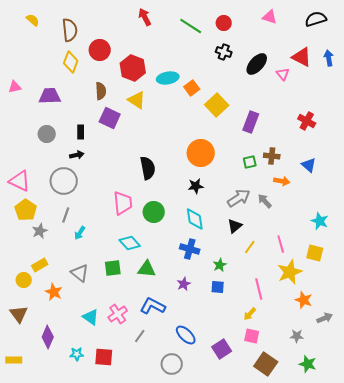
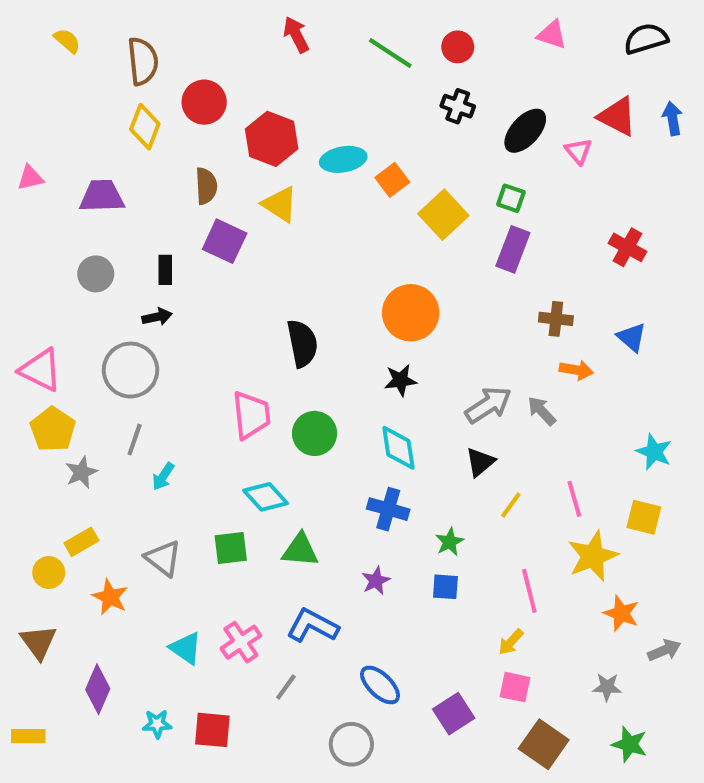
green square: (250, 162) -> (511, 198), moved, turned 32

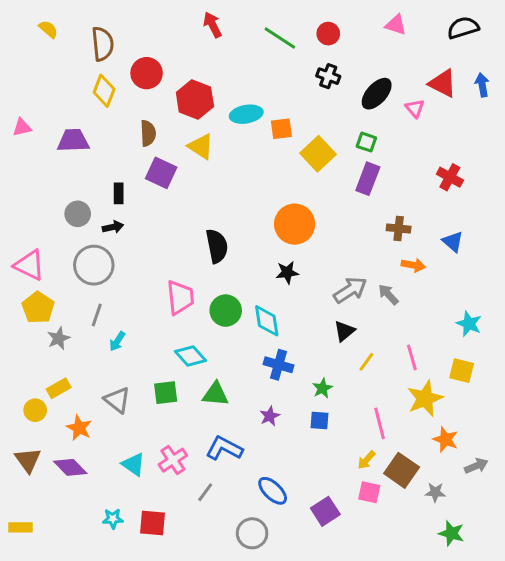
orange square: (392, 180) -> (281, 129), turned 30
gray circle: (96, 274) -> (78, 214), moved
cyan diamond: (398, 448) -> (267, 321), moved
purple diamond: (98, 689) -> (70, 467), moved, turned -68
brown square: (544, 744) -> (402, 470), moved

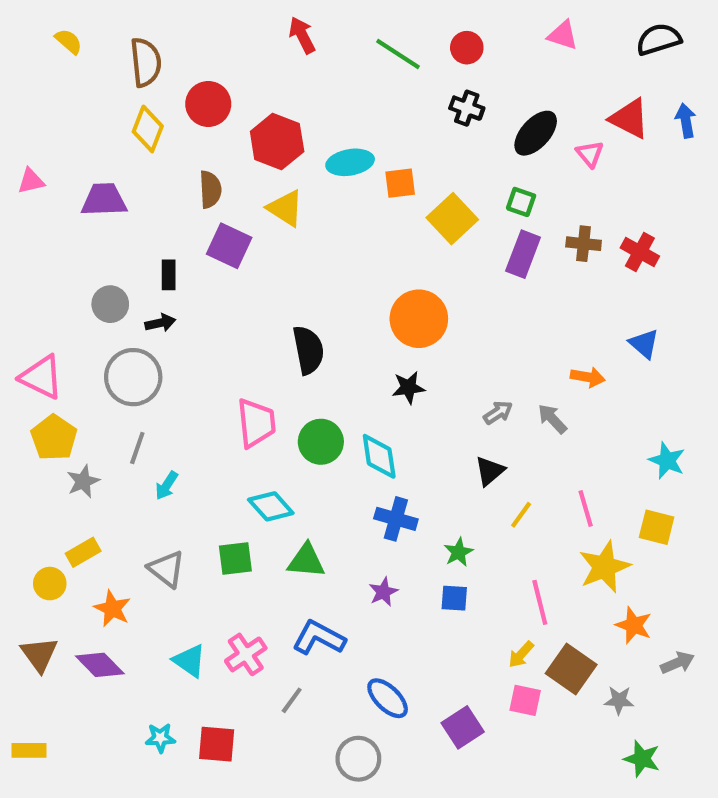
brown cross: (399, 228) -> (584, 244), moved
gray arrow: (350, 290) -> (498, 413), size x0.6

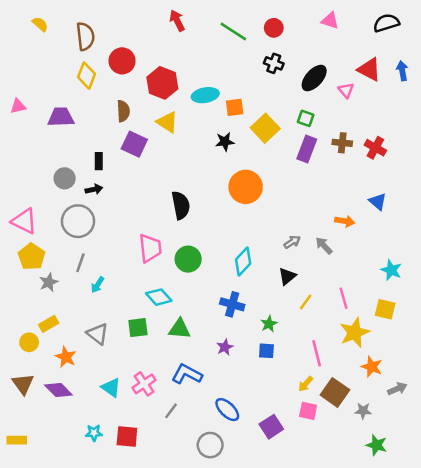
black star: (408, 388) -> (225, 142), moved
cyan diamond: (379, 456) -> (243, 262), moved, turned 52

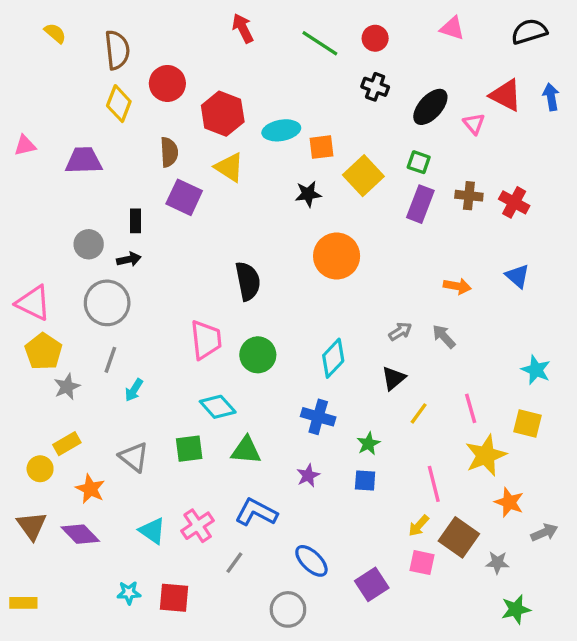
orange arrow: (345, 221) -> (457, 286), moved
green star: (377, 445) -> (516, 609), turned -30

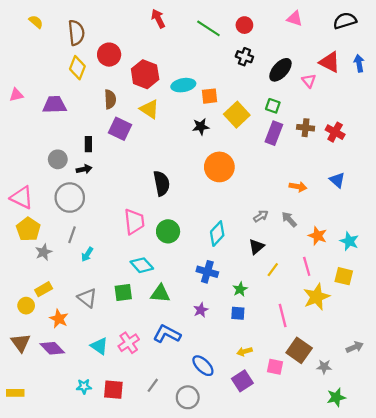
orange star: (509, 502) -> (318, 236), moved
yellow arrow: (419, 526) -> (244, 351), moved, turned 32
gray line: (234, 563) -> (153, 385), moved

